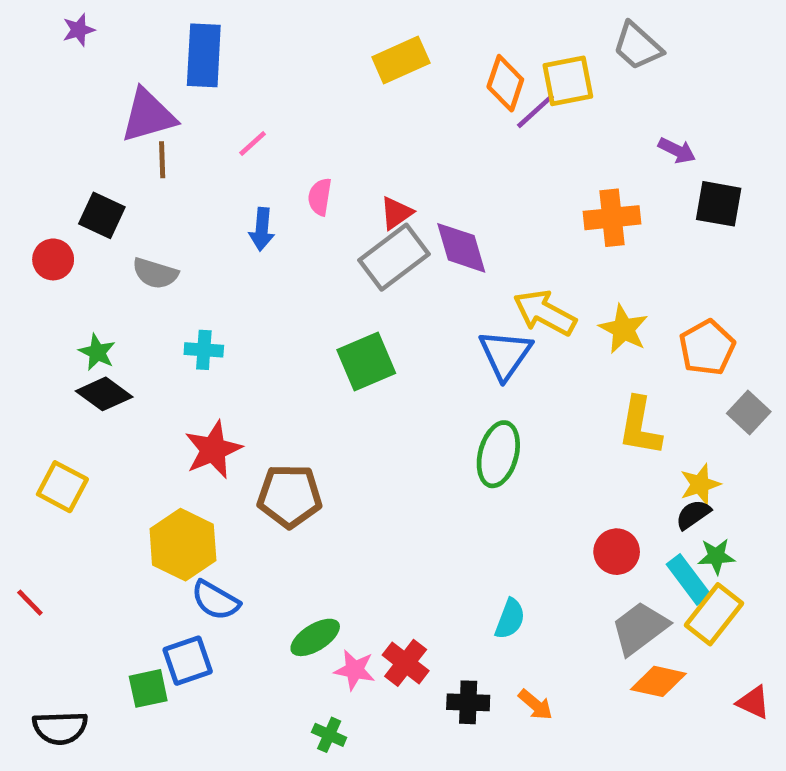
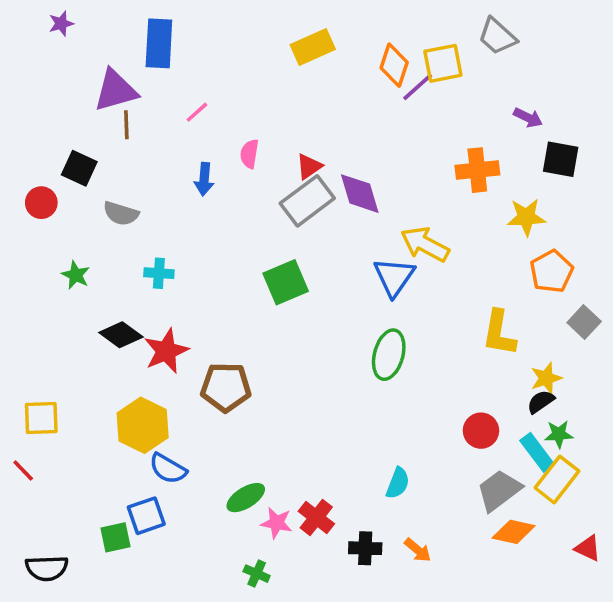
yellow star: (624, 329) -> (526, 217), moved, turned -30
black diamond: (104, 394) -> (121, 335), moved
yellow square: (62, 487) -> (41, 418), moved, turned -30

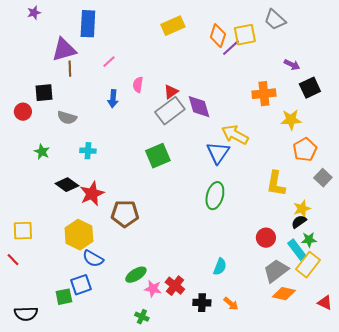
black square: (561, 159) -> (310, 88), turned -35
black square: (79, 168) -> (44, 93), turned -30

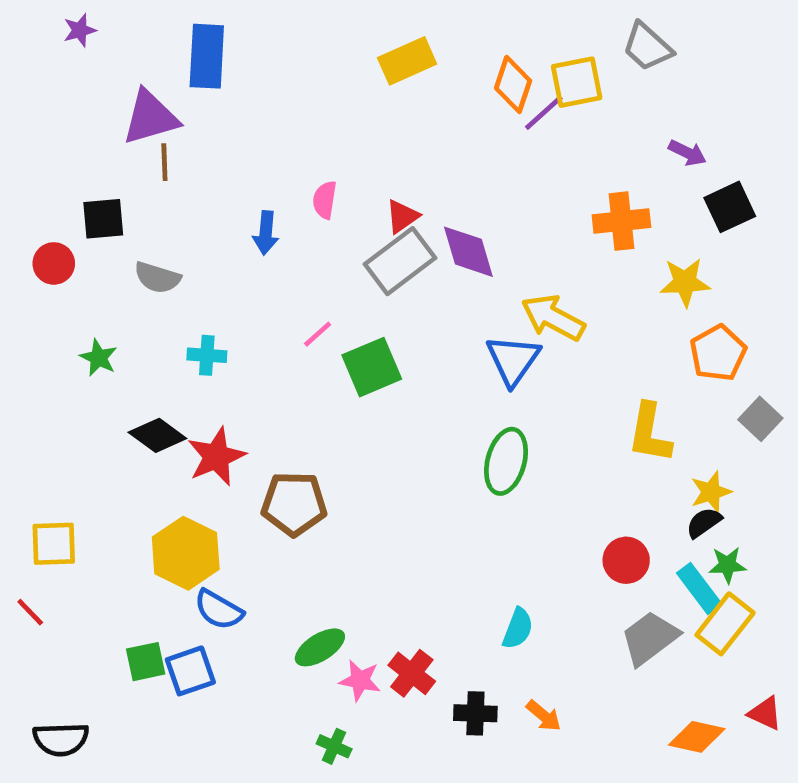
pink line: (109, 62) -> (318, 334), moved
orange diamond: (284, 294) -> (697, 737), moved
green square: (64, 297) -> (146, 662), moved

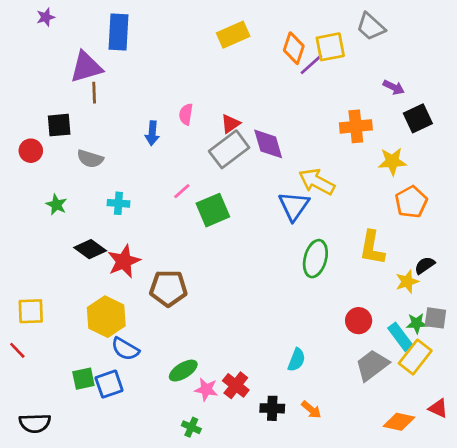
gray square: (760, 419) -> (435, 318), moved, turned -35
green ellipse: (506, 461) -> (315, 259), moved
black semicircle: (704, 523) -> (425, 265), moved

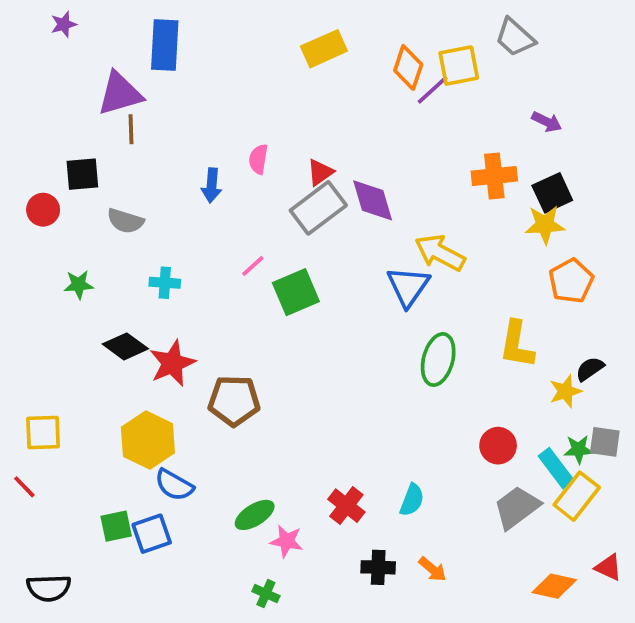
black square: (418, 118) -> (552, 193), moved
green star: (56, 205) -> (79, 285), turned -30
red cross: (236, 385) -> (346, 506), moved

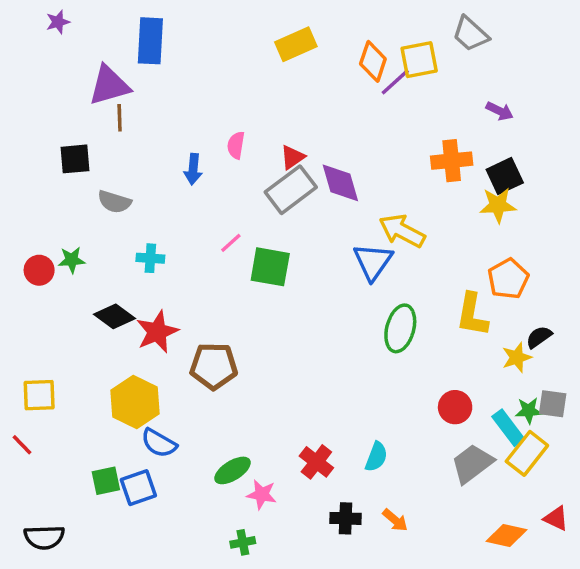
red circle: (43, 210) -> (39, 270), moved
orange pentagon: (571, 281) -> (508, 279), moved
green square: (296, 292) -> (270, 267), turned 33
green cross: (266, 594) -> (243, 542), turned -35

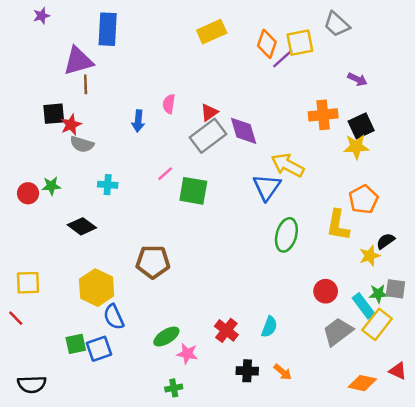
red star: (157, 332) -> (71, 125), moved, size x0.7
blue semicircle: (159, 443) -> (114, 317), turned 35

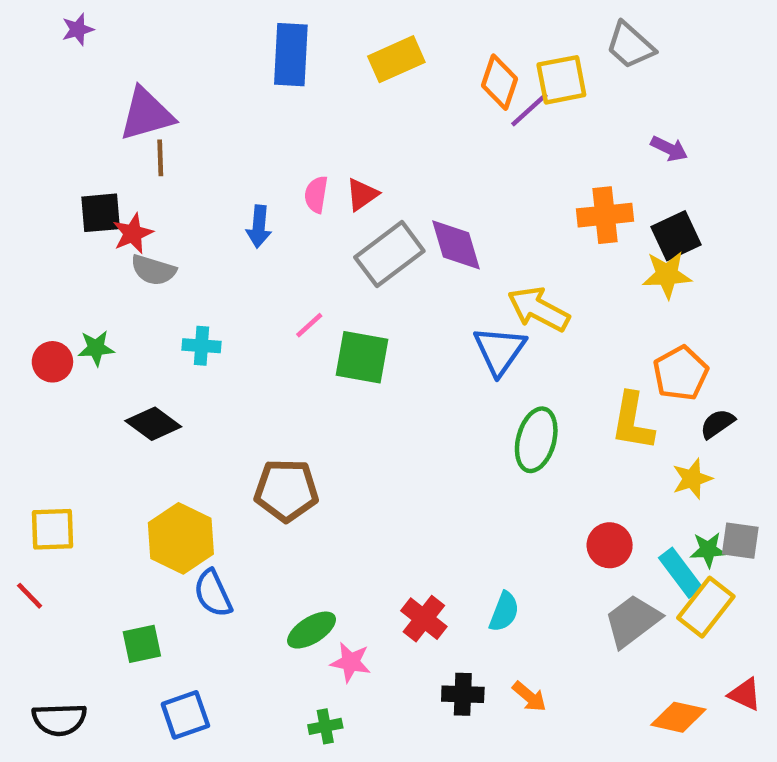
blue rectangle: (108, 29) -> (291, 55), moved
red triangle: (209, 112) -> (362, 194), moved
black semicircle: (386, 241) -> (717, 424), moved
blue square: (99, 349) -> (185, 715), moved

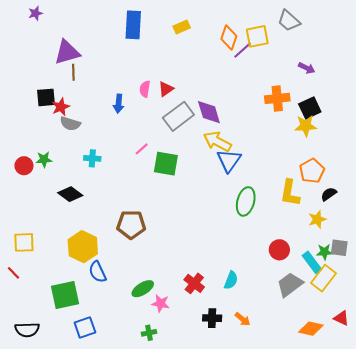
yellow rectangle: (396, 59) -> (182, 27), size x0.7
yellow arrow: (539, 309) -> (217, 142), moved
green square: (142, 644) -> (65, 295), size x1.6

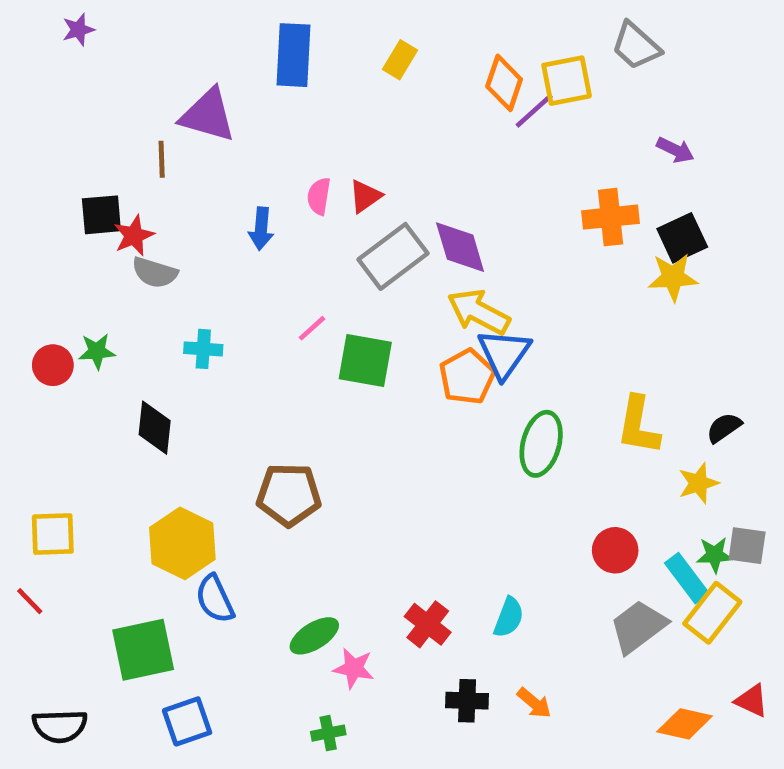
yellow rectangle: (182, 27) -> (400, 60), turned -35
purple triangle: (67, 52) -> (208, 115), moved, turned 32
orange pentagon: (312, 171) -> (467, 377), moved
black diamond: (70, 194) -> (155, 428), turned 60

